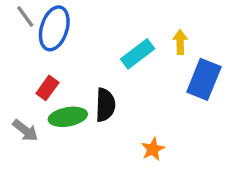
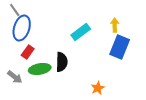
blue ellipse: (54, 28) -> (22, 28), moved
yellow arrow: (180, 42) -> (115, 25), moved
orange star: (153, 149) -> (98, 88), moved

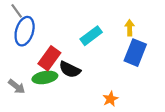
red rectangle: (28, 52) -> (49, 58), moved, size x1.5
black semicircle: (62, 62) -> (70, 70), turned 114

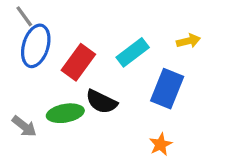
yellow arrow: (130, 28) -> (188, 41), turned 77
blue rectangle: (135, 53) -> (167, 89), moved
red rectangle: (49, 58) -> (78, 62), moved

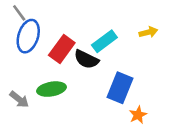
blue rectangle: (167, 89) -> (120, 88), moved
black semicircle: (101, 102) -> (86, 59), moved
orange star: (161, 144) -> (138, 115), moved

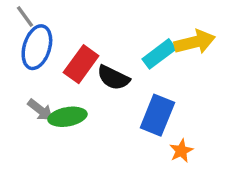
yellow arrow: (148, 32) -> (195, 42), size x1.6
cyan rectangle: (104, 41) -> (159, 54), moved
gray arrow: (19, 99) -> (40, 110), moved

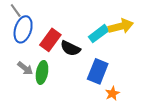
green ellipse: (67, 117) -> (42, 72), turned -70

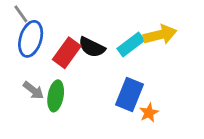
black semicircle: (70, 48) -> (92, 47), moved
orange star: (112, 93) -> (149, 113), moved

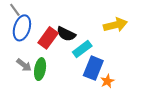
cyan rectangle: (131, 44) -> (82, 49), moved

